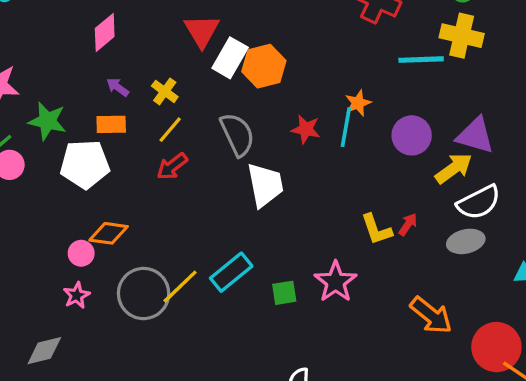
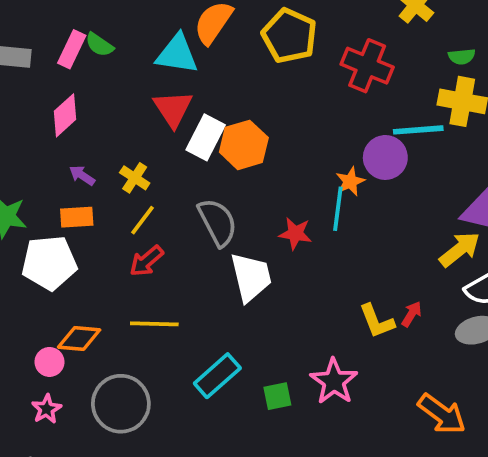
red star: (306, 129) -> (295, 233), moved
purple circle: (412, 135) -> (385, 157), moved
yellow line: (180, 287) -> (154, 324), moved, turned 48

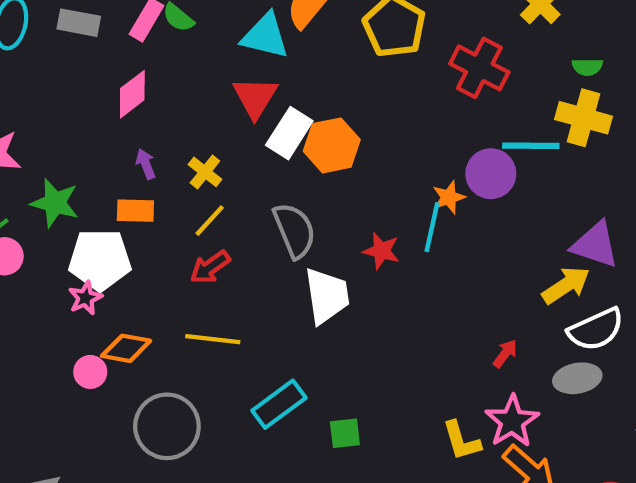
purple arrow: (82, 175) -> (146, 164), turned 30
yellow L-shape: (377, 321) -> (461, 441), moved
pink star: (334, 381) -> (512, 421), moved
pink star: (47, 409) -> (85, 298), moved

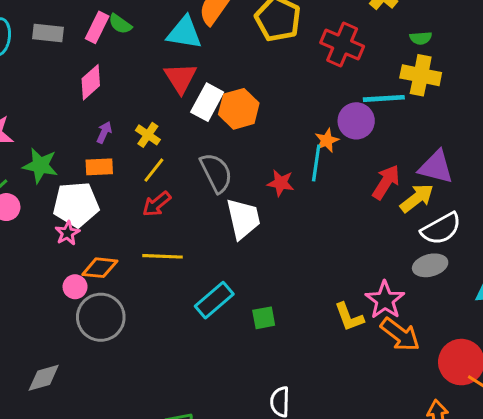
purple arrow: (146, 164) -> (104, 132), turned 50
red arrow: (505, 354) -> (386, 182), moved, size x1.6
gray circle: (167, 426) -> (101, 317), moved

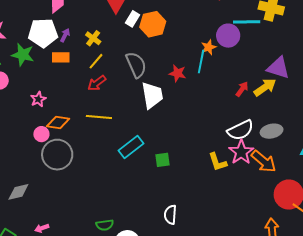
white rectangle: (207, 102) -> (133, 19), size x0.7
red arrow: (386, 182) -> (242, 89), moved, size x0.7
white pentagon: (76, 204) -> (43, 33), moved
white semicircle: (441, 229) -> (240, 130), moved
orange arrow: (400, 334) -> (264, 161), moved

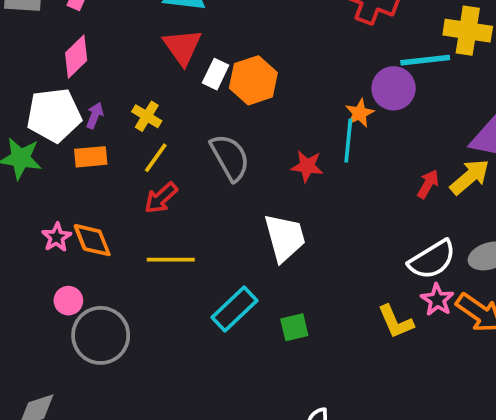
white trapezoid: (152, 95) -> (285, 238), moved
orange diamond: (58, 123) -> (92, 240), moved, turned 65
pink star: (241, 152) -> (437, 300), size x0.7

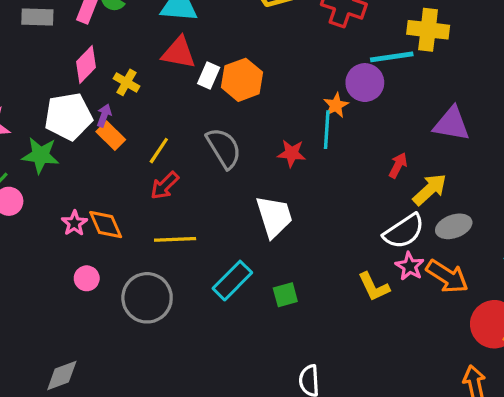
red triangle: (182, 47) -> (179, 53), turned -42
yellow cross: (147, 116) -> (126, 82), moved
orange rectangle: (91, 157) -> (111, 136), moved, turned 52
yellow arrow: (470, 177) -> (430, 189), moved
gray circle: (101, 335) -> (147, 298), moved

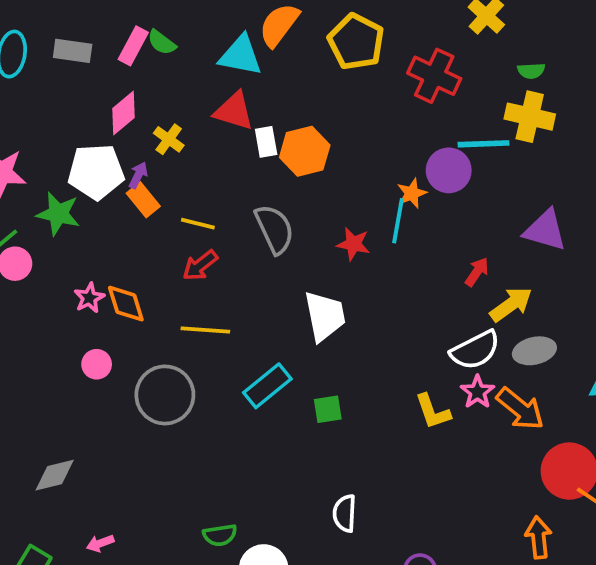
white rectangle: (209, 75) -> (266, 142), turned -40
yellow line: (159, 151) -> (198, 224), turned 64

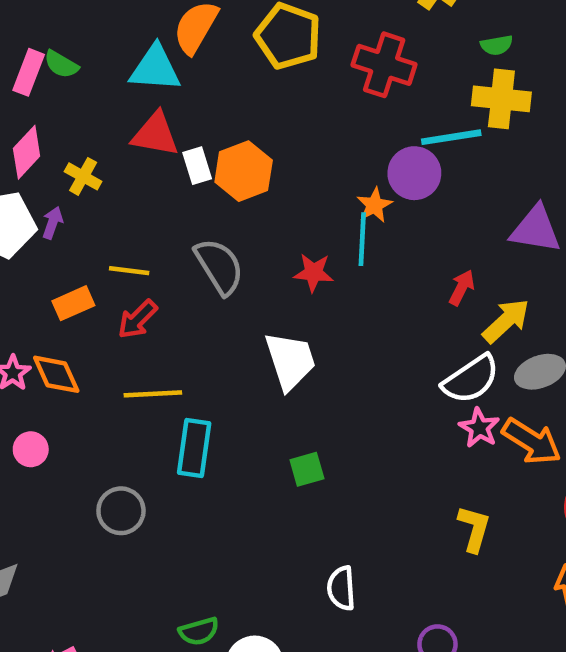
orange rectangle: (143, 200) -> (73, 303), moved, turned -68
cyan rectangle: (267, 386) -> (194, 448), moved, turned -36
gray circle: (165, 395) -> (121, 511), moved, size x0.7
yellow L-shape: (433, 411) -> (474, 529), moved, turned -138

